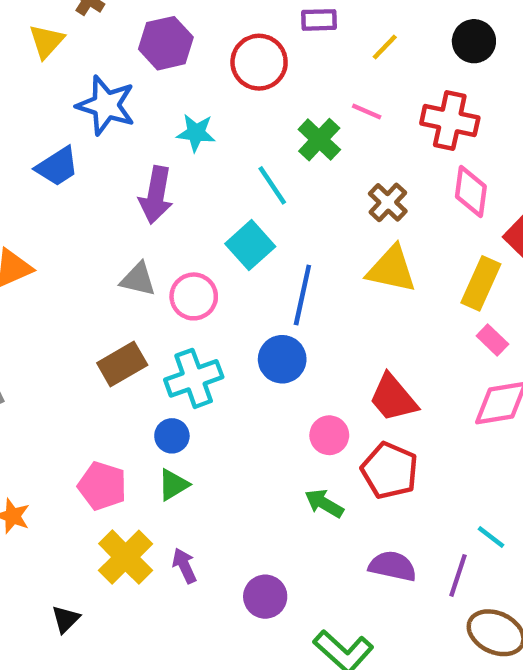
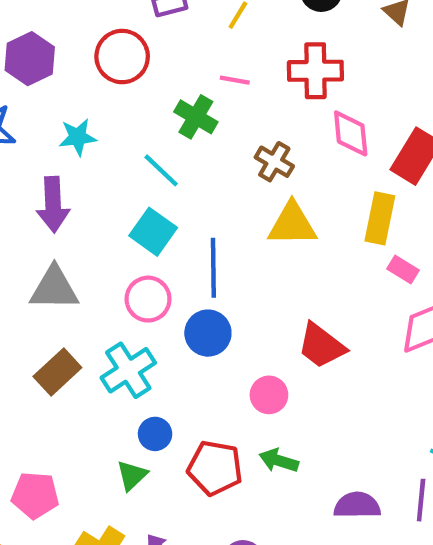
gray triangle: (138, 279) -> (54, 288), size x1.4
pink circle: (194, 296) -> (148, 299), moved
blue circle: (172, 436) -> (155, 434), moved
red pentagon: (390, 471) -> (215, 468), moved
pink pentagon: (102, 486) -> (35, 495), moved

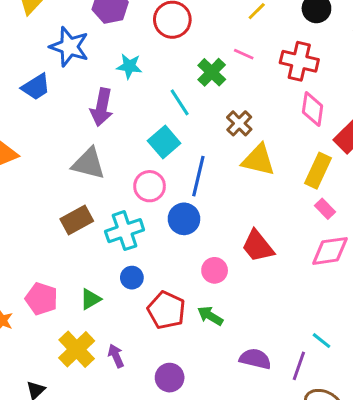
brown cross: (274, 162) -> (239, 123), moved
green triangle: (132, 475) -> (90, 299), moved

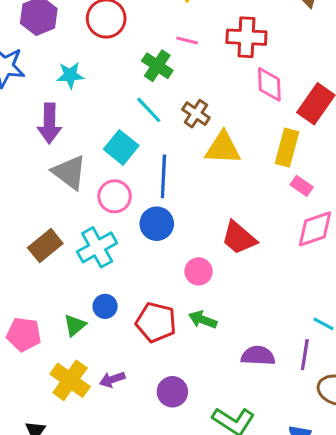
cyan line: (180, 102) -> (149, 110), moved
gray triangle: (89, 164) -> (69, 172), moved, turned 33
blue circle: (132, 278) -> (105, 306), moved
purple arrow: (116, 356) -> (112, 379), turned -75

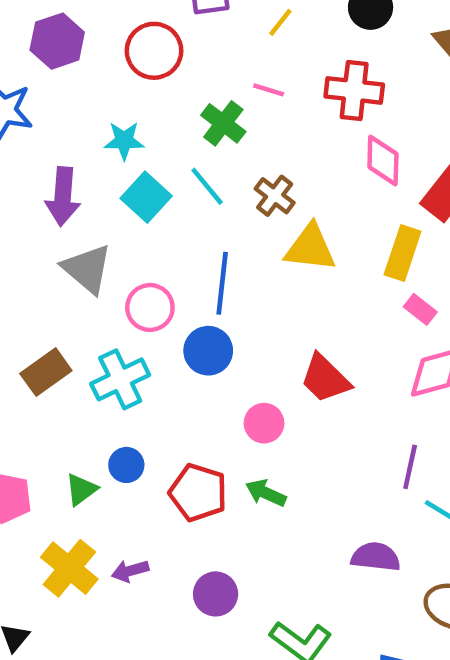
cyan star: (70, 75) -> (124, 141), moved
cyan square: (121, 147) -> (146, 197), moved
purple line: (305, 355) -> (410, 467), moved
purple semicircle: (258, 356) -> (376, 557), moved

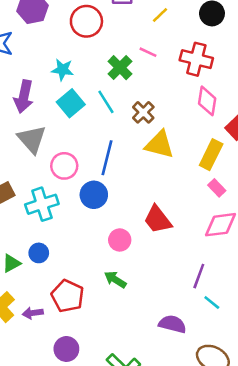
red pentagon: (198, 493) -> (68, 296), moved
purple circle: (216, 594) -> (66, 349), moved

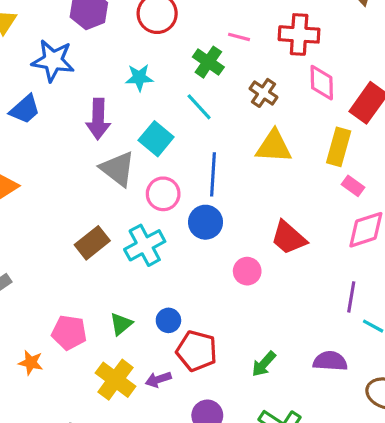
cyan square: (71, 103) -> (156, 139), moved
brown cross: (143, 112) -> (263, 93), moved
blue circle: (39, 253) -> (168, 320), moved
green arrow: (115, 280) -> (264, 364), moved, turned -70

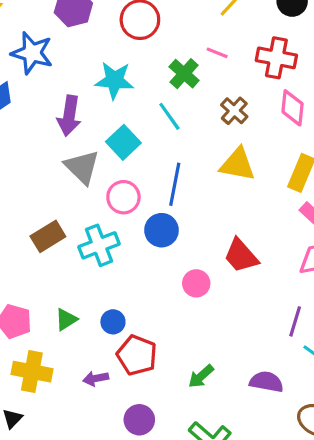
cyan star: (139, 78) -> (114, 80), size x1.4
yellow cross: (115, 380) -> (32, 372), moved, turned -33

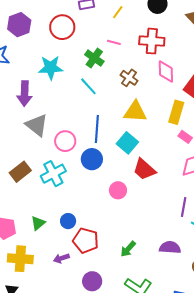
cyan square: (123, 142) -> (127, 143), moved

